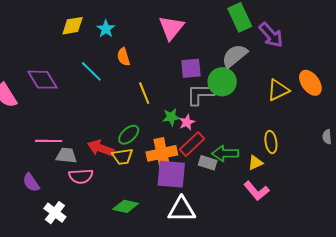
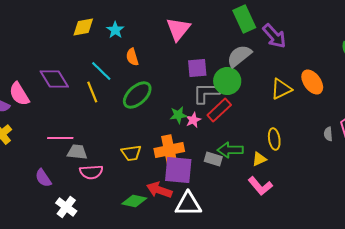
yellow line: (144, 93) -> (92, 92), moved
green ellipse: (129, 135) -> (137, 95), moved, size x1.4
red rectangle: (192, 144) -> (219, 110), moved
red arrow: (101, 148) -> (159, 190), moved

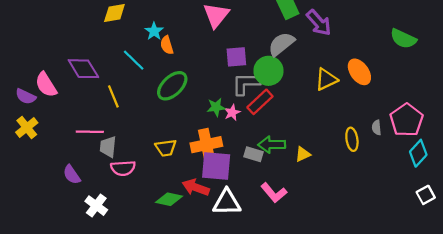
cyan star: (115, 30) -> (154, 31), moved
yellow line: (92, 92) -> (113, 96), moved
yellow ellipse: (274, 139) -> (352, 139), moved
gray trapezoid: (77, 152) -> (108, 147), turned -90
pink L-shape: (260, 186) -> (274, 193), moved

